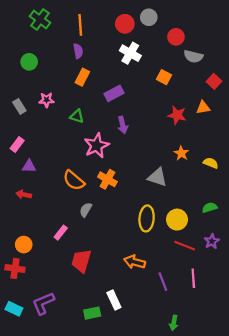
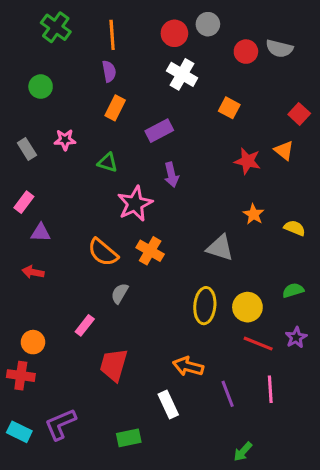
gray semicircle: (193, 56) -> (279, 49), moved
orange triangle: (203, 108) -> (284, 150), turned 48
white rectangle: (114, 300) -> (168, 404), moved
green arrow: (174, 323) -> (243, 452), turned 32

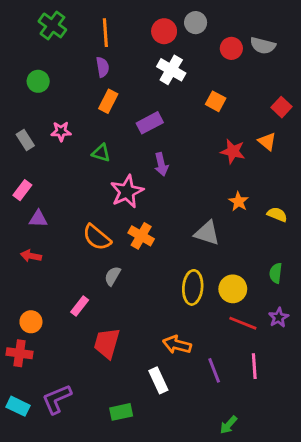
green semicircle: (293, 290) -> (276, 273), turned -66

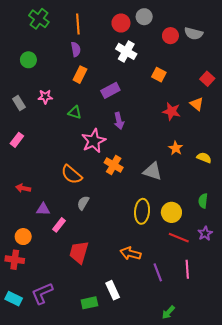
purple triangle: (38, 219) -> (43, 209), moved
orange cross: (141, 236) -> (114, 165), moved
white rectangle: (158, 380) -> (113, 290), moved

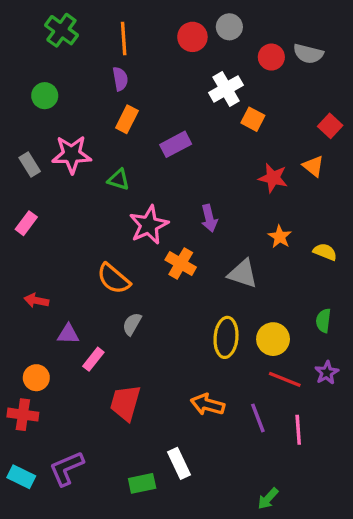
white cross: (126, 51) -> (226, 89), moved, turned 30
pink star: (45, 97) -> (72, 154), size x1.6
purple arrow: (119, 121) -> (209, 218), moved
purple line: (158, 272) -> (258, 418), moved

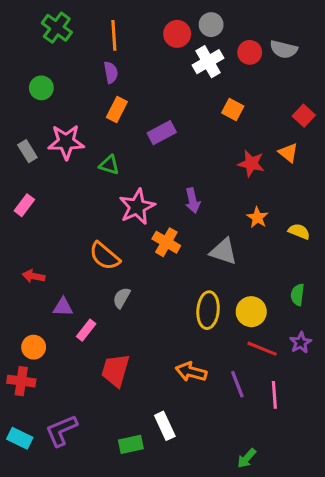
white cross: (226, 89) -> (208, 62), moved

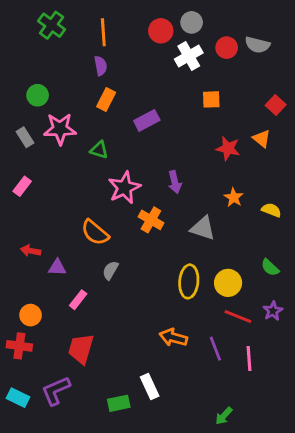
green circle: (41, 88) -> (38, 95), moved
orange square: (233, 109) -> (211, 99), turned -30
green semicircle: (298, 295) -> (270, 267), turned -54
purple triangle: (63, 307) -> (57, 267), moved
red trapezoid: (115, 370) -> (81, 349), moved

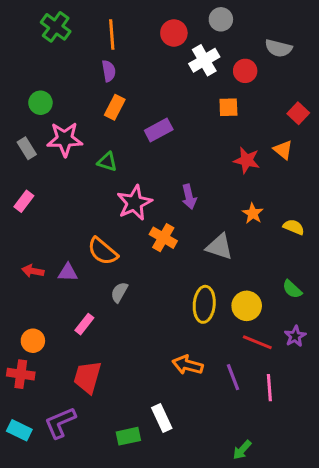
gray circle: (192, 22) -> (221, 19), moved
red circle: (227, 48) -> (245, 71), moved
purple triangle: (57, 267) -> (68, 273), moved

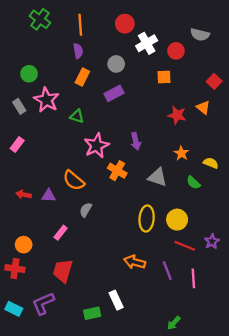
gray circle: (221, 19) -> (116, 64), moved
pink star: (65, 139) -> (46, 100), turned 30
green semicircle: (292, 289) -> (193, 183), moved

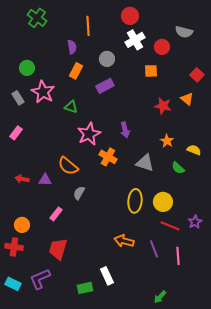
red circle: (125, 24) -> (130, 16), moved
orange line: (80, 25) -> (88, 26), moved

